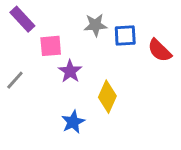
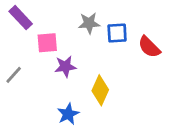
purple star: (70, 71) -> (65, 67), turned 30

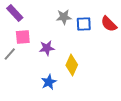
pink square: (47, 43) -> (23, 37), moved
red semicircle: (149, 47) -> (109, 24), moved

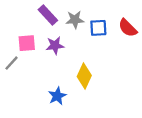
purple rectangle: (15, 13) -> (48, 15), moved
purple star: (47, 48) -> (55, 46), moved

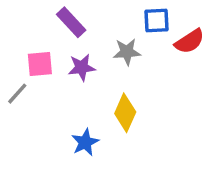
gray star: (75, 20) -> (127, 52), moved
blue square: (98, 28) -> (156, 20), moved
red semicircle: (128, 28) -> (190, 41), turned -78

